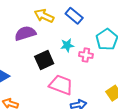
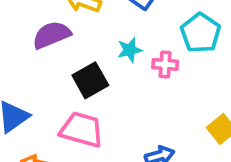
pink trapezoid: (61, 85) -> (82, 130), moved

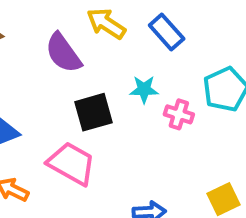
purple semicircle: (52, 35) -> (63, 53), turned -117

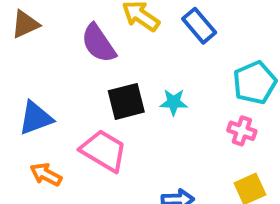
cyan star: (144, 89) -> (174, 102), moved
pink cross: (179, 114) -> (242, 131), moved

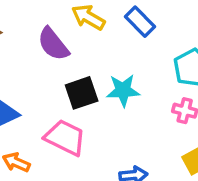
cyan star: (174, 102) -> (123, 90), size x1.4

